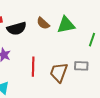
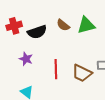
brown trapezoid: (59, 72) -> (82, 73), turned -80

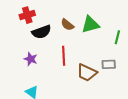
red cross: (14, 26) -> (27, 15), moved
red line: (56, 69) -> (64, 56), moved

